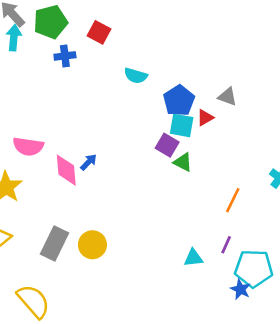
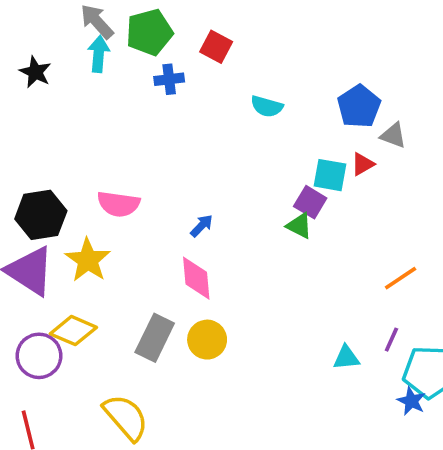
blue pentagon: (179, 101) -> (359, 106), moved
green triangle: (183, 162) -> (299, 226), moved
pink diamond: (66, 170) -> (196, 278), moved
orange line: (233, 200) -> (401, 278), turned 30

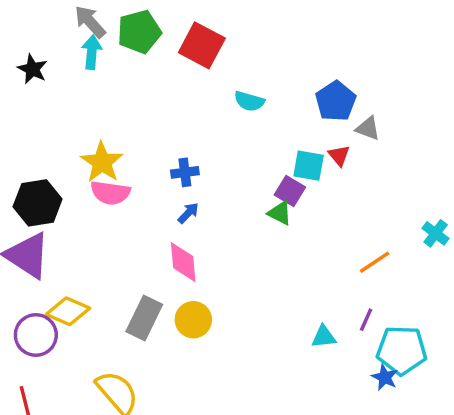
red square: (216, 47) -> (202, 45), size x1.5
blue cross: (169, 79) -> (185, 172), moved
red triangle: (363, 164) -> (339, 155), turned -40
yellow star: (88, 260) -> (102, 162), moved

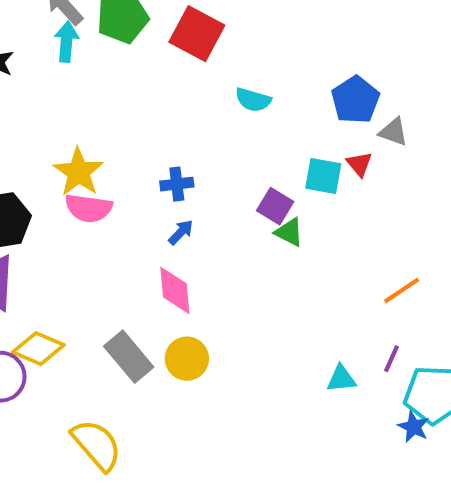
purple square: (290, 191) -> (275, 206), moved
gray rectangle: (144, 318) -> (129, 357), turned -66

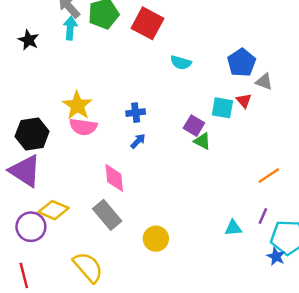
pink diamond: (175, 290) -> (114, 178), moved
yellow circle: (187, 359) -> (156, 239), moved

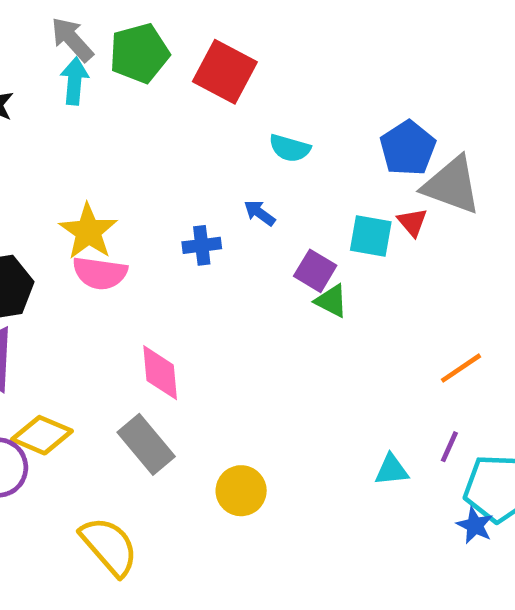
gray triangle: (264, 82) -> (452, 185), size x1.8
blue arrow: (138, 141) -> (260, 213), moved, turned -98

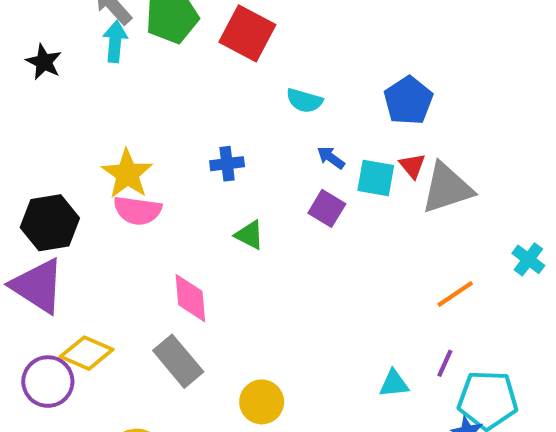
gray triangle: (452, 185) -> (447, 188), moved, turned -38
blue arrow: (260, 213) -> (331, 158), moved
blue cross: (202, 245) -> (227, 164), moved
green triangle: (331, 301) -> (249, 235), moved

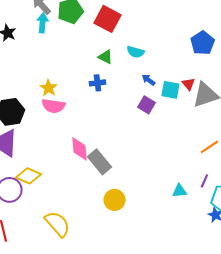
blue pentagon: (408, 101) -> (202, 43), moved
yellow star: (127, 174) -> (48, 88), size x0.7
green triangle: (249, 235) -> (105, 57), moved
gray rectangle: (178, 361) -> (99, 162), moved

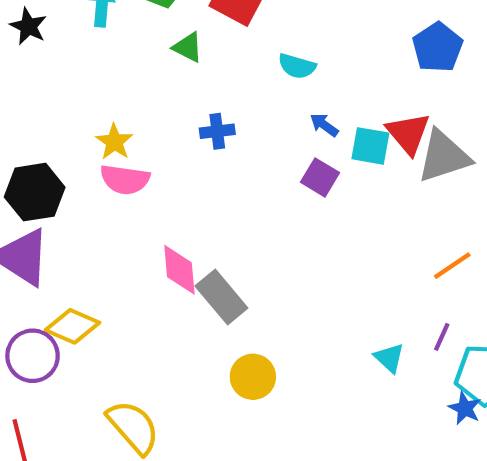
green triangle: (105, 57) -> (188, 47), moved
red triangle: (188, 84) -> (408, 133), size x1.6
cyan triangle: (179, 191) -> (389, 358), turned 49

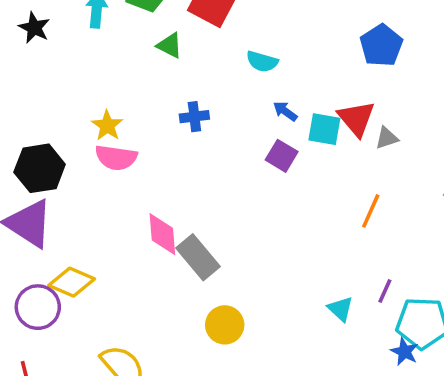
gray triangle: (444, 156) -> (387, 138), size x0.5
orange line: (452, 266) -> (371, 211), moved, turned -32

